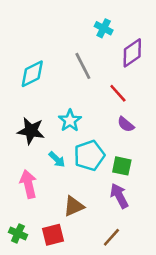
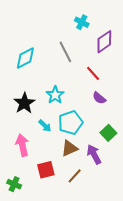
black star: (31, 131) -> (24, 103), turned 30
green square: (122, 166) -> (108, 133), moved, turned 35
brown triangle: (74, 206) -> (69, 148), moved
red square: (53, 235) -> (46, 170), moved
brown line: (111, 237) -> (75, 176), moved

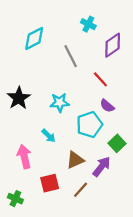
cyan diamond: (25, 58) -> (34, 38), moved
cyan star: (55, 95) -> (60, 103), turned 30
black star: (24, 103) -> (19, 98), moved
cyan pentagon: (70, 123) -> (89, 125), moved
purple arrow: (94, 154) -> (102, 167), turned 66

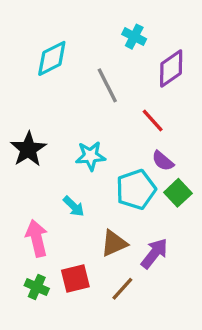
green square: (117, 143) -> (178, 193), moved
green cross: (15, 199) -> (37, 287), moved

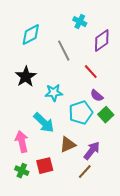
black star: (28, 149) -> (26, 77), moved
cyan arrow: (74, 206) -> (44, 123), size x1.6
brown line: (122, 289) -> (85, 172), moved

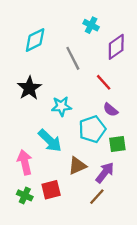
green square: (106, 115) -> (117, 144), moved, turned 35

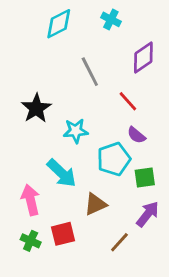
cyan cross: (91, 25) -> (111, 19), moved
cyan diamond: (35, 40) -> (59, 24), moved
purple arrow: (105, 173) -> (148, 214), moved

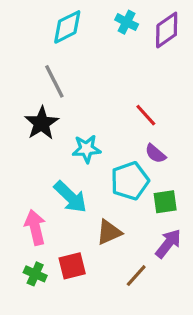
purple diamond: (143, 58) -> (167, 30), moved
gray line: (90, 72) -> (54, 81), moved

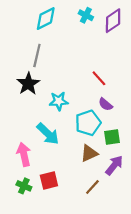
gray line: (54, 81) -> (37, 55), turned 40
brown triangle: (109, 232) -> (89, 153), moved

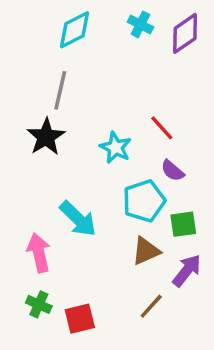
cyan star: (59, 101) -> (115, 148), moved, turned 30
red square: (49, 180) -> (80, 319), moved

